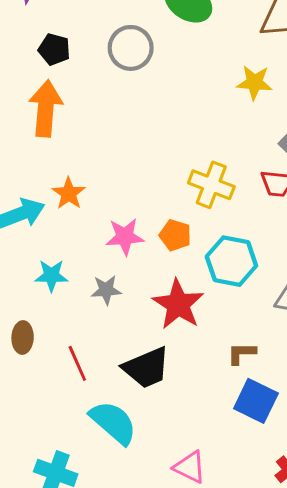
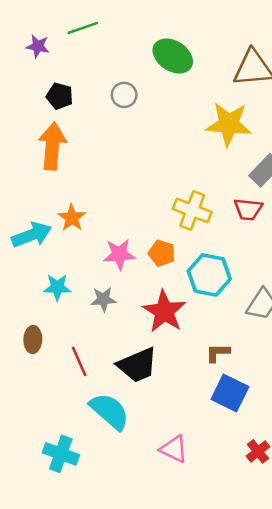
gray circle: (131, 48) -> (124, 95), size x0.7
yellow star: (255, 82) -> (229, 124), size x1.5

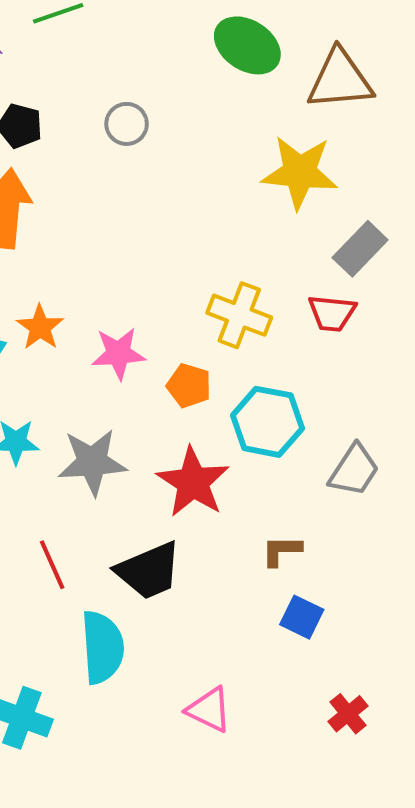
green ellipse: (173, 56) -> (247, 45), moved
pink star: (119, 254) -> (119, 353), moved
gray star: (103, 299) -> (92, 462), size x1.6
blue square: (230, 393) -> (302, 617), size x0.7
cyan semicircle: (110, 411) -> (102, 647), turned 45

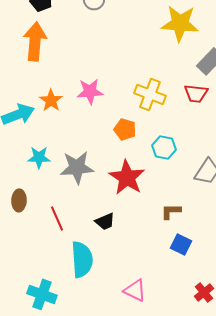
pink star: (119, 353) -> (90, 91), moved
cyan hexagon: (267, 422) -> (164, 147), size x0.7
black trapezoid: (149, 571) -> (105, 221), size x0.6

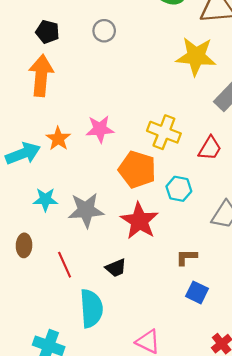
red trapezoid: (196, 93) -> (210, 148), moved, turned -65
orange pentagon: (125, 129) -> (137, 170), size x1.6

